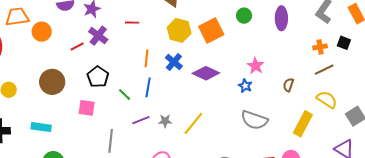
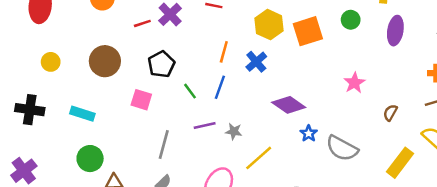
purple diamond: (206, 73) -> (289, 105), moved
blue star: (245, 86) -> (309, 133), moved
yellow line: (193, 123) -> (259, 158), moved

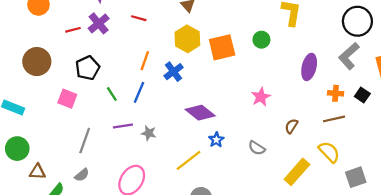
purple ellipse: (395, 31) -> (309, 67), moved
gray semicircle: (342, 148) -> (257, 148), moved, size x0.6
yellow line: (259, 158) -> (189, 160), moved

